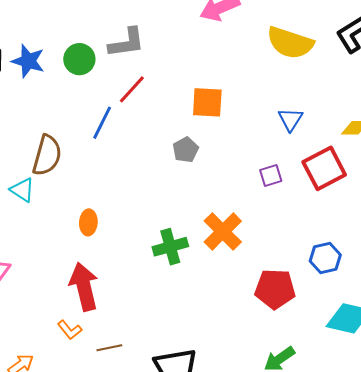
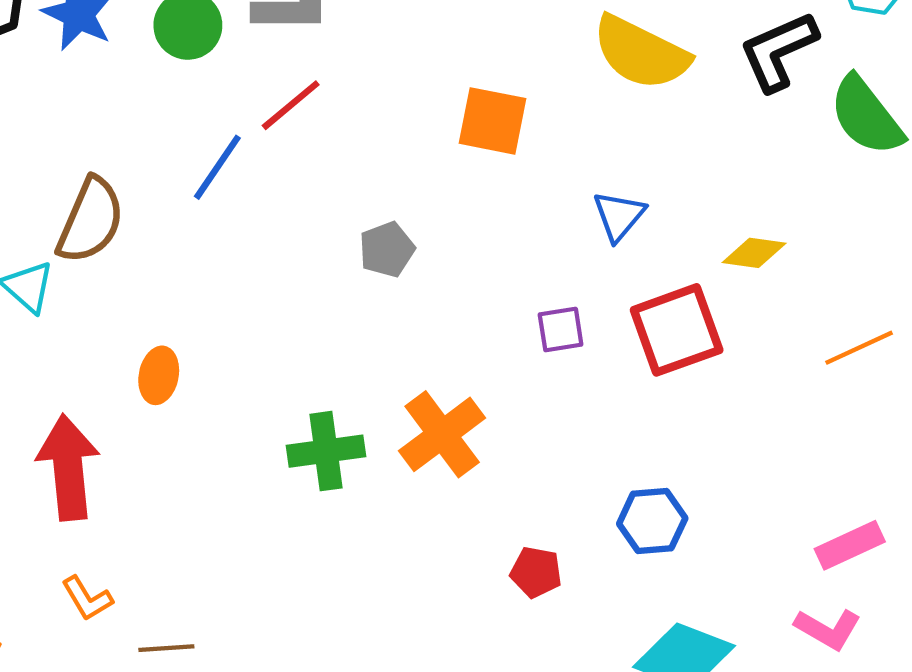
orange square: (207, 102) -> (493, 121), moved
red arrow: (84, 287) -> (68, 467), moved
red pentagon: (275, 289) -> (536, 572), size x0.6

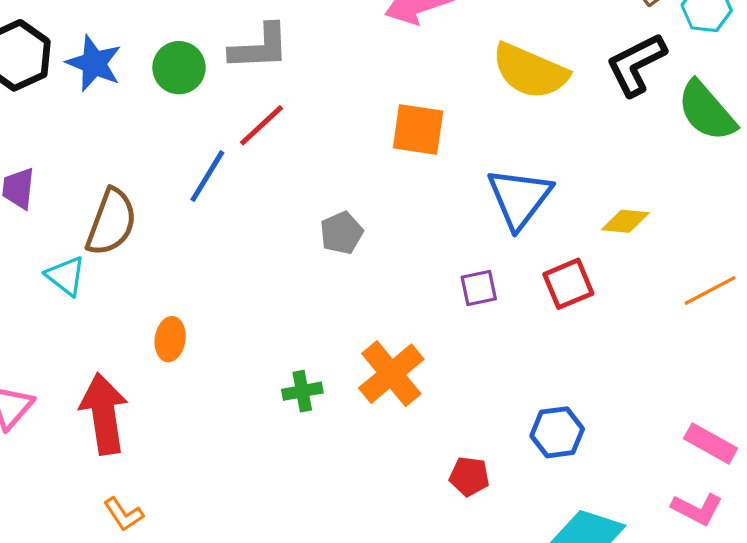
blue triangle: (619, 216) -> (519, 198), size x1.6
red square: (677, 330) -> (568, 284), size x0.7
green cross: (326, 451) -> (302, 391), size x0.7
pink rectangle: (850, 545) -> (711, 443), turned 57

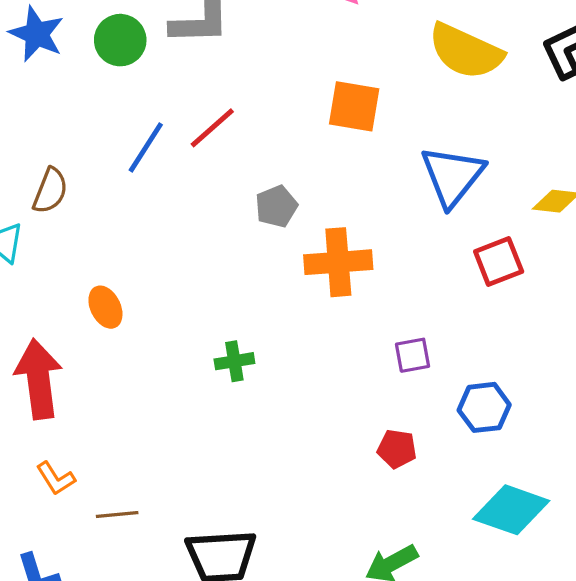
red line: (262, 125) -> (212, 128), moved
brown semicircle: (111, 222) -> (50, 191), size x0.7
purple square: (479, 288) -> (413, 355), moved
orange ellipse: (170, 339) -> (105, 307), turned -36
orange cross: (391, 374) -> (338, 262), moved, turned 34

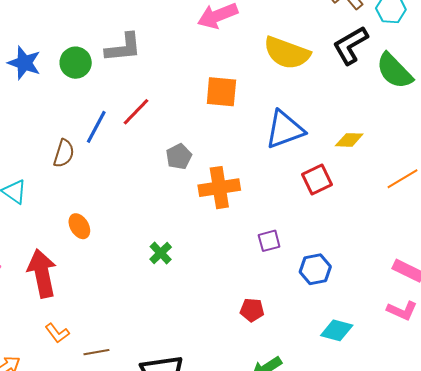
blue triangle: (452, 176) -> (285, 130), turned 36
brown semicircle: (50, 191) -> (64, 153), moved
green cross: (234, 361) -> (161, 253), turned -30
red pentagon: (397, 449) -> (252, 310), moved
cyan diamond: (511, 510) -> (337, 330), size x0.7

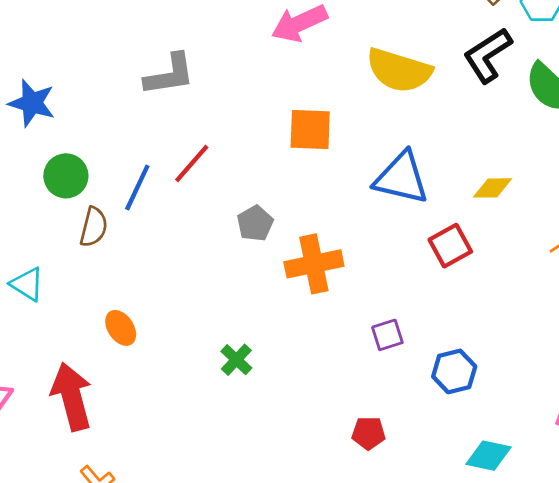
green circle: (76, 63) -> (66, 176), moved
blue triangle: (285, 130) -> (401, 178), turned 36

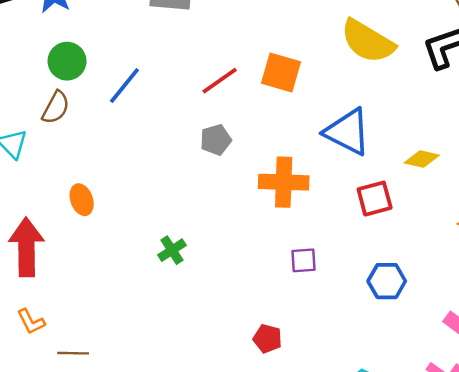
red line: (192, 163) -> (220, 81), moved
brown semicircle: (94, 227) -> (56, 108), moved
orange cross: (314, 264) -> (284, 182), moved
blue hexagon: (454, 371) -> (387, 281), moved

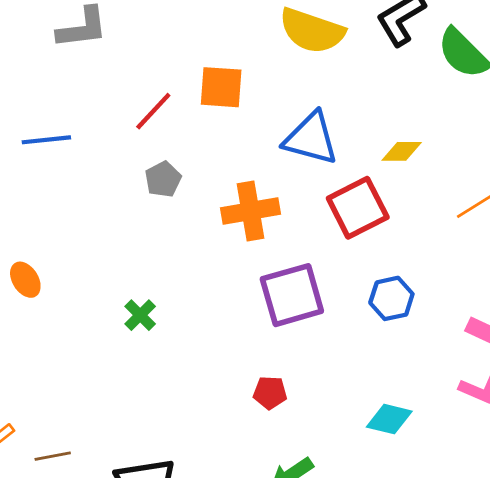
blue line: (124, 86) -> (46, 140), turned 57
red square: (375, 199) -> (358, 208), size x1.4
purple square: (303, 260) -> (292, 295), size x2.0

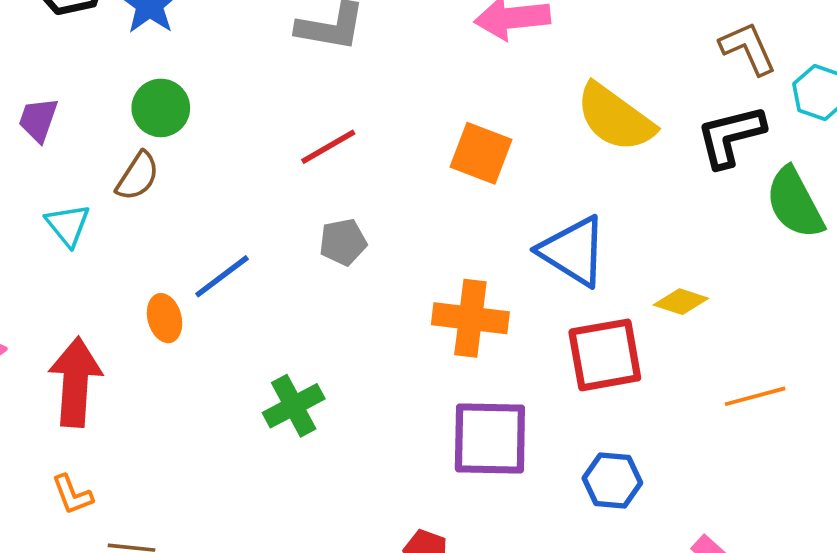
red line: (153, 111) -> (328, 147), moved
blue line: (46, 140) -> (222, 276), moved, turned -48
gray pentagon: (163, 179) -> (343, 242), moved
green cross: (140, 315) -> (294, 406), size x1.4

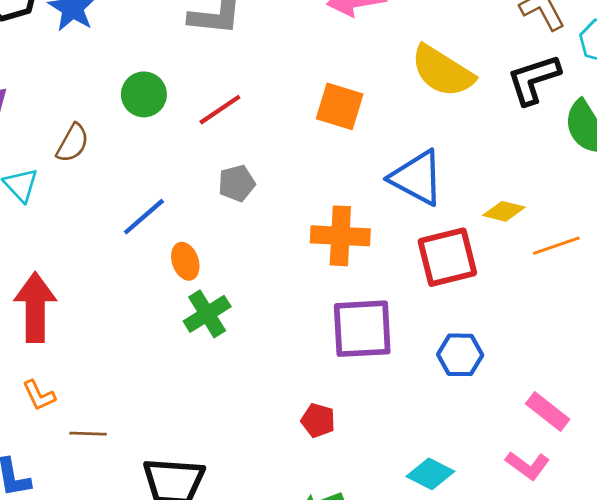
green circle: (161, 108) -> (144, 94), moved
orange ellipse: (165, 318) -> (185, 261), moved
orange line: (755, 396) -> (556, 246), moved

